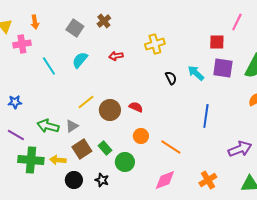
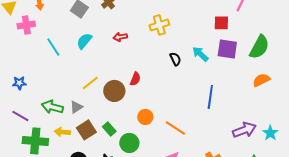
red semicircle: (136, 107) -> (135, 79), moved, turned 88
yellow arrow: (58, 160) -> (62, 132), moved

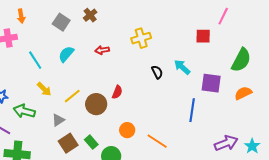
purple square: (227, 49) -> (211, 83), moved
green arrow: (52, 107) -> (24, 111), moved
yellow arrow: (62, 132) -> (44, 89), moved, turned -140

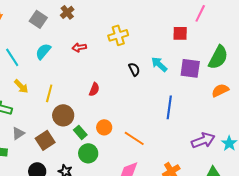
purple square: (211, 83) -> (190, 68), moved
yellow line: (72, 96) -> (49, 93), turned -36
brown circle: (96, 104) -> (63, 115), moved
gray triangle: (58, 120) -> (18, 133), moved
green rectangle: (91, 142) -> (80, 132), moved

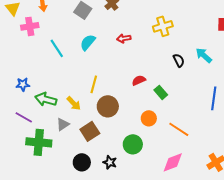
yellow arrow: (21, 86) -> (74, 103), moved
red semicircle: (94, 89) -> (139, 80), turned -136
green rectangle: (80, 132) -> (161, 92), moved

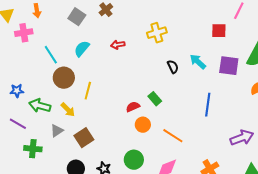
red semicircle: (139, 80) -> (133, 107), moved
brown circle: (108, 106) -> (64, 78), moved
green cross: (39, 142) -> (33, 149), size x0.7
green circle: (133, 144) -> (134, 160), moved

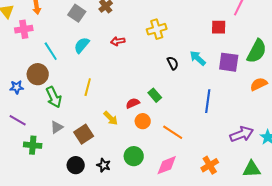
brown circle: (64, 78) -> (38, 74), moved
green arrow: (40, 106) -> (54, 97), moved, turned -130
yellow arrow: (68, 110) -> (111, 118), moved

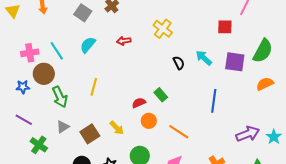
pink cross: (24, 29) -> (30, 53), moved
yellow cross: (157, 29) -> (163, 29), turned -36
yellow arrow: (111, 118) -> (117, 128), moved
green cross: (33, 145) -> (39, 145), turned 30

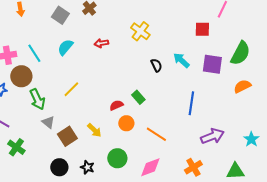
yellow line: (94, 87) -> (71, 89), turned 30
gray triangle: (63, 127) -> (48, 122), moved, turned -48
purple arrow: (248, 134) -> (212, 136), moved

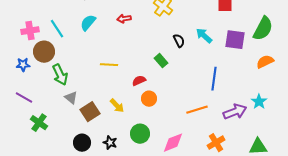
yellow line: (71, 89) -> (109, 65), moved, turned 48
green rectangle: (138, 97) -> (161, 61), moved
orange line: (156, 134) -> (197, 110), moved, turned -50
cyan star: (251, 139) -> (259, 102), moved

